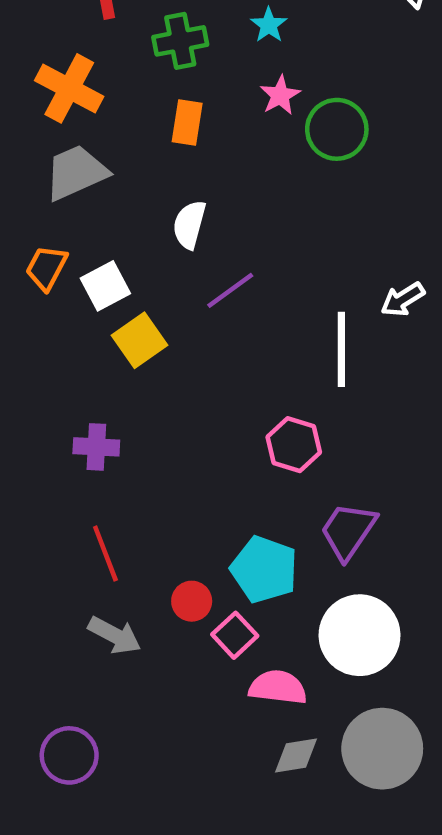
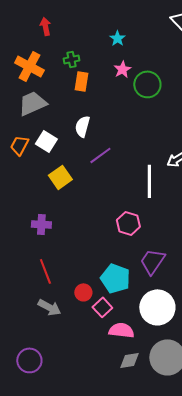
green cross: (180, 41) -> (71, 59), moved, size x0.7
white square: (105, 286) -> (46, 141), moved, turned -30

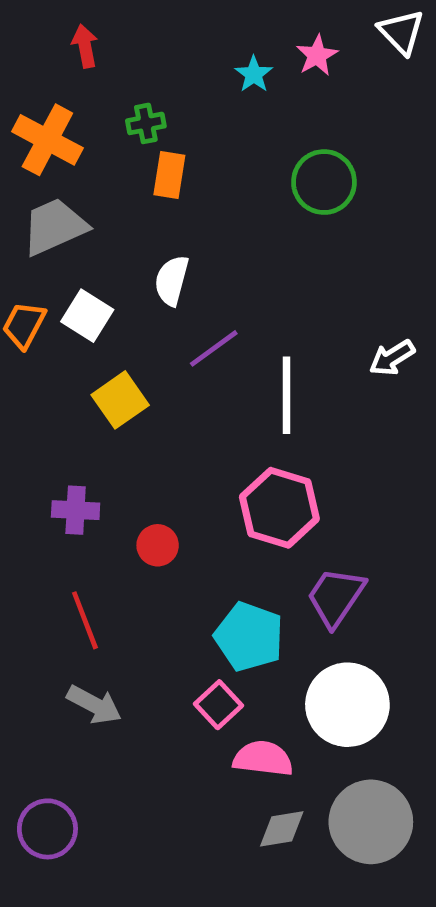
pink star: (122, 69) -> (317, 55), moved
white line: (149, 181) -> (286, 395), moved
pink hexagon: (128, 223) -> (279, 508), size x1.4
red circle: (83, 292) -> (158, 545), moved

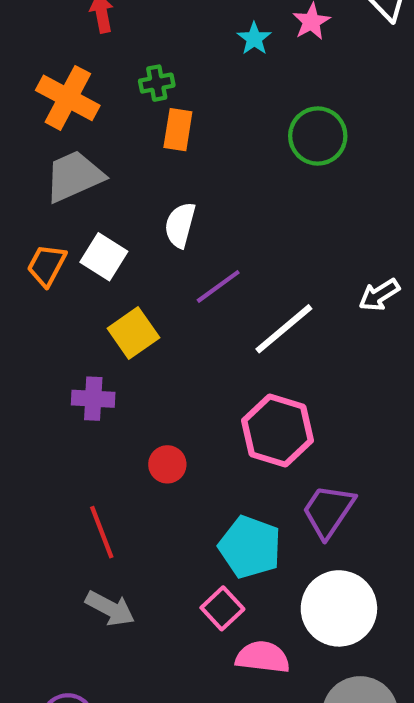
white line: (286, 395) -> (284, 329), turned 50
purple cross: (76, 510) -> (93, 399), moved

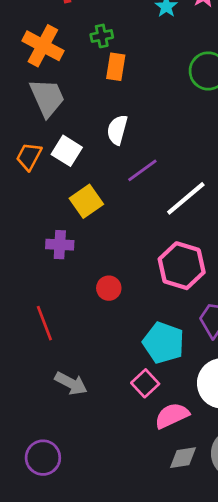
gray trapezoid: (74, 176) -> (47, 98), turned 90
red line: (102, 532) -> (44, 323), moved
pink semicircle: (263, 657) -> (172, 416), turned -32

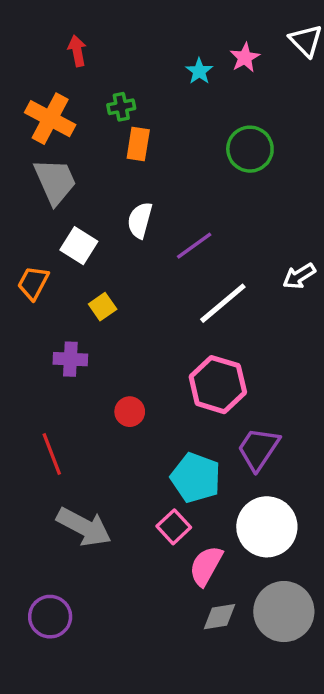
orange trapezoid: (29, 156) -> (33, 283), moved
purple line: (142, 170) -> (194, 246), moved
yellow square: (86, 201) -> (103, 307), size x0.7
gray arrow: (71, 383) -> (84, 527), size x1.4
pink semicircle: (172, 416) -> (206, 566), turned -36

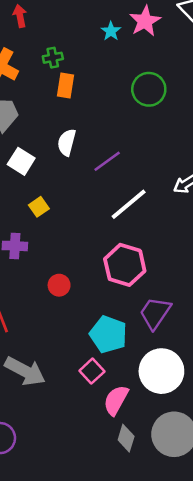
pink star: (245, 58) -> (145, 21), size x1.4
gray diamond: (219, 617) -> (126, 438), turned -64

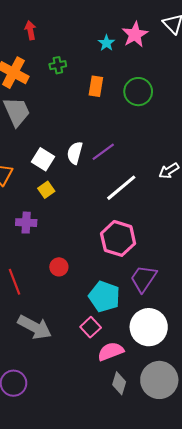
orange rectangle: (65, 85) -> (96, 86), moved
white semicircle: (67, 142) -> (75, 153), moved
white square: (21, 161) -> (43, 159), moved
red circle: (59, 285) -> (59, 267), moved
pink semicircle: (116, 400) -> (111, 351), turned 40

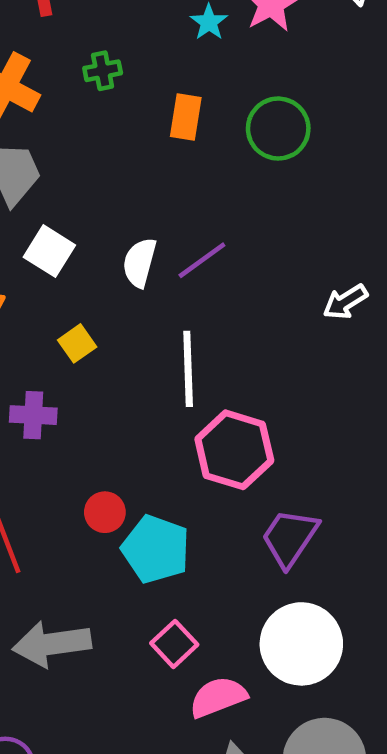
white square: (43, 159) -> (49, 251), moved
white line: (121, 188) -> (188, 369), moved, turned -52
cyan pentagon: (104, 297) -> (156, 549), moved
gray arrow: (35, 327) -> (52, 644), turned 144

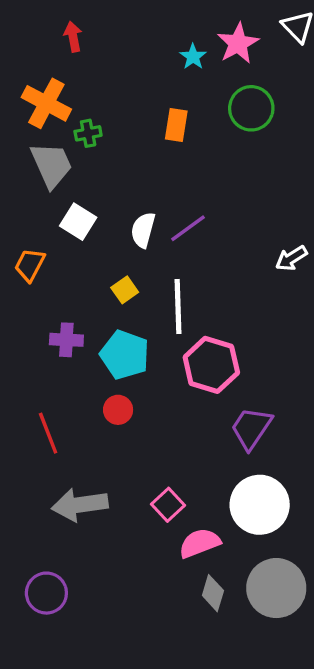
green cross: (103, 71) -> (88, 133), moved
green circle: (278, 129) -> (251, 108), moved
yellow square: (77, 343) -> (125, 290), moved
cyan pentagon: (156, 549) -> (125, 355), moved

